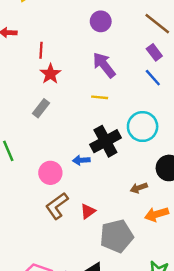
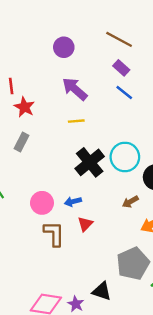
cyan circle: (143, 127) -> (125, 157), moved
blue arrow: (81, 160) -> (73, 202), moved
brown L-shape: (57, 206) -> (54, 234), turned 136
red triangle: (88, 211) -> (85, 224), moved
gray pentagon: (117, 236) -> (133, 264), moved

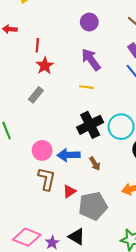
blue arrow: (73, 202) -> (69, 155), size x1.5
brown arrow: (130, 202) -> (95, 164), moved, turned -104
red triangle: (85, 224) -> (69, 191), moved
gray pentagon: (133, 264) -> (93, 206), moved

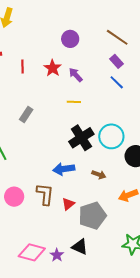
purple arrow: (91, 60) -> (76, 75), size x0.7
red star: (45, 66) -> (53, 68), moved
pink circle: (42, 150) -> (14, 197), moved
brown arrow: (95, 164) -> (99, 175), moved, turned -32

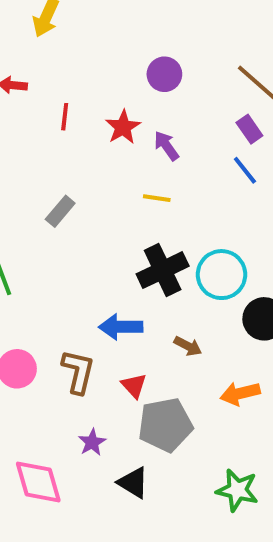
red triangle: (68, 204) -> (134, 386), moved, turned -40
pink diamond: (32, 252) -> (38, 482), turned 52
purple star: (57, 255) -> (92, 442), moved

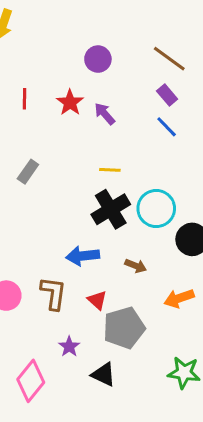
yellow line: (157, 198) -> (110, 170), moved
pink diamond: (38, 482) -> (31, 381), turned 60

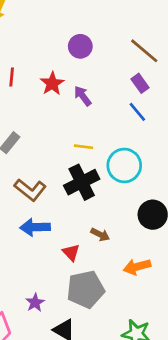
cyan circle: (156, 209) -> (124, 165), moved
blue arrow: (83, 256) -> (35, 227), moved
brown L-shape: (53, 293) -> (30, 190), moved, turned 116
red triangle: (97, 300) -> (71, 252), moved

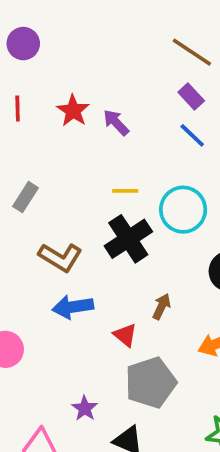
purple circle: (80, 46) -> (23, 44), moved
brown arrow: (100, 235) -> (162, 306), turned -84

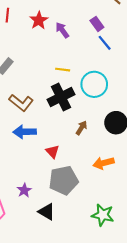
purple rectangle: (191, 97) -> (97, 24), moved
brown arrow: (162, 306) -> (81, 128), moved

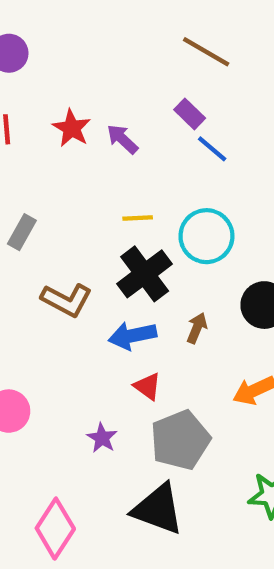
blue arrow: (25, 132) -> (132, 336), moved
purple star: (24, 190) -> (102, 438), moved
black triangle: (47, 212) -> (158, 509), size x1.5

